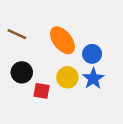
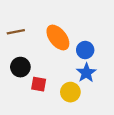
brown line: (17, 34) -> (16, 32), turned -36
yellow circle: (67, 77) -> (70, 92), moved

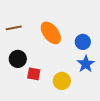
blue circle: (85, 50) -> (83, 42), moved
blue star: (86, 73) -> (86, 64), moved

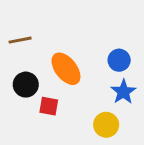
orange ellipse: (51, 33) -> (66, 69), moved
yellow circle: (62, 81) -> (106, 125), moved

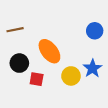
blue circle: (119, 60) -> (95, 31), moved
yellow circle: (106, 125) -> (71, 76), moved

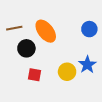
orange ellipse: (49, 51) -> (46, 31), moved
black circle: (19, 63) -> (26, 48), moved

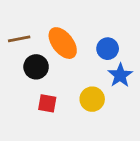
blue circle: (89, 29) -> (108, 49), moved
blue star: (87, 65) -> (120, 75), moved

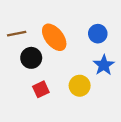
blue circle: (108, 49) -> (98, 34), moved
red square: (47, 103) -> (41, 89), turned -35

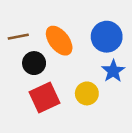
blue circle: (98, 34) -> (107, 37), size x1.5
red square: (41, 89) -> (45, 97), size x1.6

